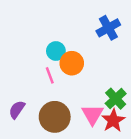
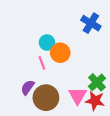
blue cross: (108, 28) -> (91, 23), turned -30
purple semicircle: (17, 110) -> (28, 87), moved
red star: (113, 121) -> (95, 101), turned -30

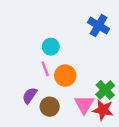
orange circle: (60, 53) -> (65, 76), moved
brown circle: (46, 98) -> (50, 107), size x0.7

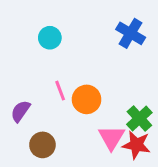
cyan circle: (51, 47) -> (50, 38), moved
purple semicircle: (30, 96) -> (20, 111), moved
brown circle: (50, 107) -> (42, 145), moved

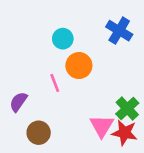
cyan circle: (50, 38) -> (63, 39), moved
orange circle: (87, 99) -> (79, 66), moved

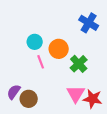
cyan circle: (63, 39) -> (35, 42), moved
purple semicircle: (18, 102) -> (14, 92), moved
green cross: (127, 109) -> (79, 64), moved

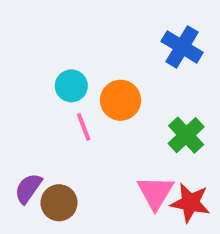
green cross: (79, 64) -> (186, 135), moved

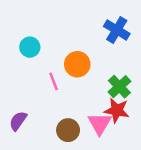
cyan circle: (71, 86) -> (30, 47), moved
brown circle: (59, 203) -> (68, 130), moved
red star: (190, 203) -> (117, 110), moved

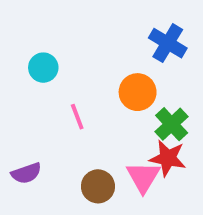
orange circle: (77, 64) -> (138, 92), moved
purple semicircle: (18, 121) -> (26, 173), turned -144

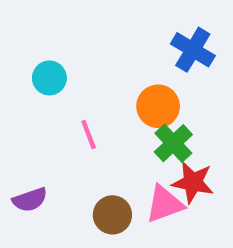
green cross: (172, 124) -> (173, 143), moved
pink triangle: (143, 177) -> (165, 204), turned 39

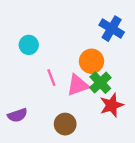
red star: (193, 182) -> (112, 105), turned -30
pink triangle: (165, 204) -> (78, 85), moved

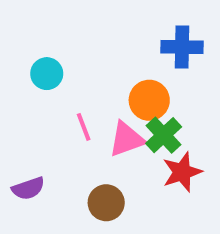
blue cross: (112, 29) -> (182, 47), turned -30

